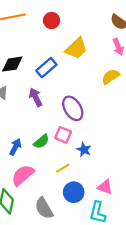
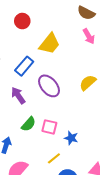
yellow semicircle: (111, 77) -> (88, 83), moved
purple ellipse: (73, 108) -> (49, 86), moved
green semicircle: (41, 141) -> (29, 124), moved

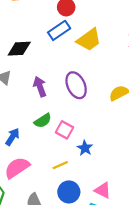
blue rectangle: (24, 66) -> (59, 30), moved

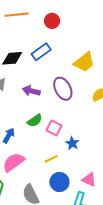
blue rectangle: (59, 30) -> (41, 52), moved
yellow trapezoid: (89, 40) -> (84, 62), moved
purple arrow: (40, 87) -> (31, 91), turned -54

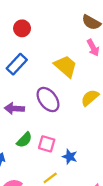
yellow trapezoid: (84, 62) -> (66, 66), turned -90

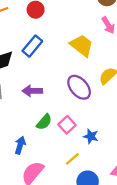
purple ellipse: (48, 100) -> (79, 87), moved
pink square: (47, 144) -> (67, 125), turned 35

